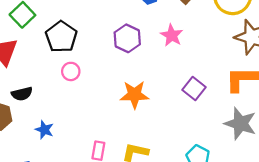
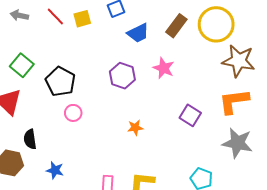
black semicircle: (22, 94) -> (30, 139), turned 102
orange star: (134, 95) -> (135, 128), size x0.6

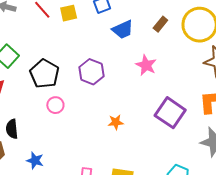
brown rectangle: (176, 26) -> (160, 24), size x0.7
purple hexagon: (122, 76) -> (91, 72), moved
purple square: (190, 115) -> (170, 113), size x1.4

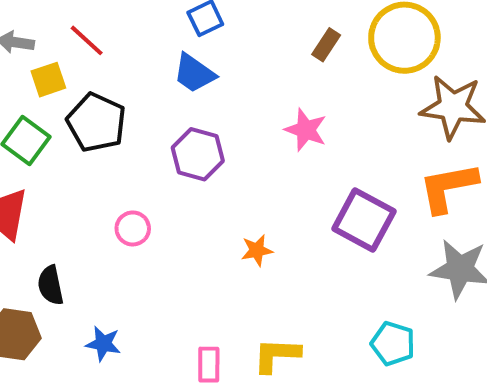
yellow square: (69, 13) -> (48, 80), moved
blue trapezoid: (123, 30) -> (194, 73), moved, turned 65
black pentagon: (44, 74) -> (96, 122), moved

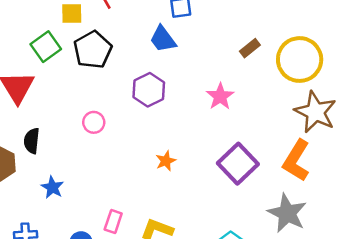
orange L-shape: (448, 187) -> (296, 161), turned -66
orange star: (257, 250) -> (166, 161), turned -30

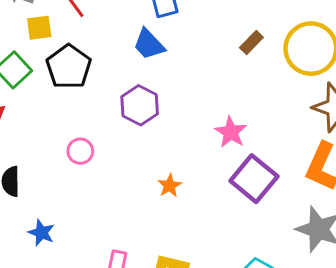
pink star: (220, 96) -> (231, 132), moved

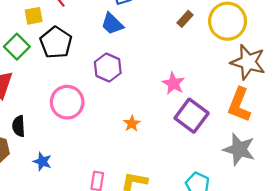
pink circle: (80, 151) -> (67, 102), size x1.8

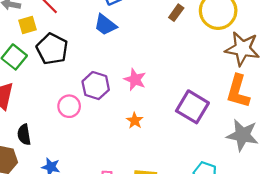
purple hexagon: (108, 67) -> (96, 86), moved
pink star: (173, 83) -> (135, 80), moved
pink circle: (67, 102) -> (69, 106), size x0.7

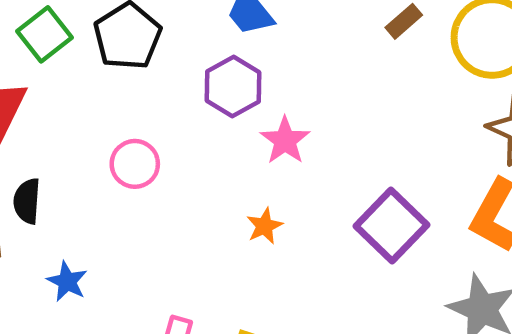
purple hexagon: (96, 86) -> (233, 87), moved

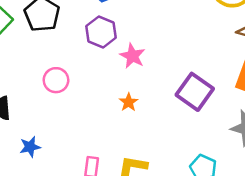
blue star: (67, 281) -> (30, 147), turned -30

